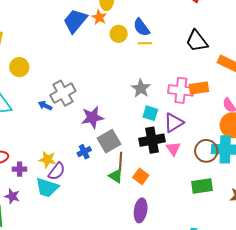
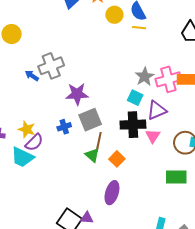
gray star: (141, 88) -> (145, 77), moved
pink cross: (181, 90) -> (168, 79), turned -30

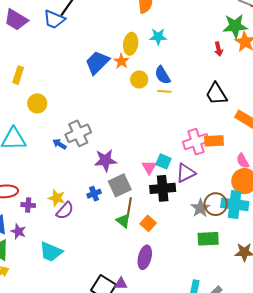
gray star: (145, 77) -> (200, 208), moved
pink triangle: (153, 136) -> (149, 167), moved
cyan trapezoid: (22, 157) -> (51, 252), moved

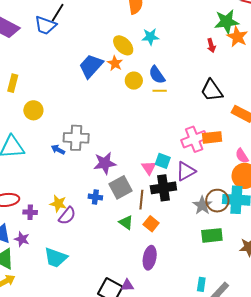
yellow ellipse: (131, 44) -> (123, 45), turned -50
gray cross: (78, 133) -> (76, 138), turned 30
blue cross: (94, 194) -> (95, 197), turned 32
brown line: (129, 207) -> (141, 200), moved

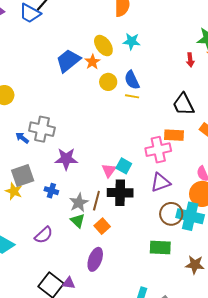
orange rectangle: (212, 137) -> (174, 135), moved
purple triangle: (186, 171) -> (161, 183), moved
gray square: (120, 187) -> (23, 175), moved
gray star: (202, 205) -> (79, 203), moved
purple semicircle: (67, 216) -> (44, 235), moved

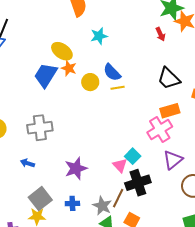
yellow ellipse: (103, 46) -> (62, 51), moved
gray cross: (42, 129) -> (40, 128), moved
cyan square: (124, 166) -> (133, 156), turned 35
brown line: (96, 201) -> (118, 198), turned 30

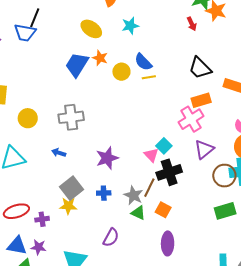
yellow ellipse: (62, 51) -> (91, 29), moved

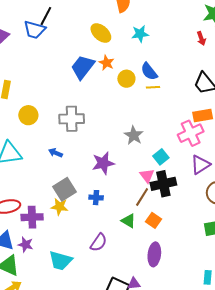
pink triangle: (151, 155) -> (147, 176), moved
gray star: (133, 195) -> (134, 135), moved
purple cross: (42, 219) -> (32, 217), size x1.5

